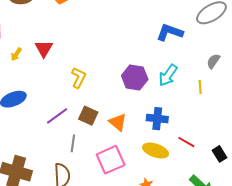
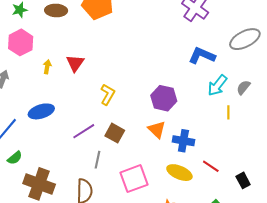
yellow arrow: (16, 54) -> (47, 67), turned 152
cyan arrow: (168, 75) -> (217, 85), moved
orange triangle: (118, 122) -> (157, 130), moved

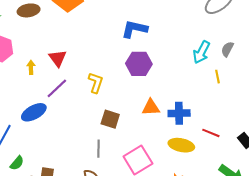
blue L-shape: (202, 56) -> (134, 29), moved
purple hexagon: (164, 98) -> (139, 64), moved
orange triangle: (157, 130) -> (151, 107), turned -36
purple line: (84, 131) -> (57, 88), moved

